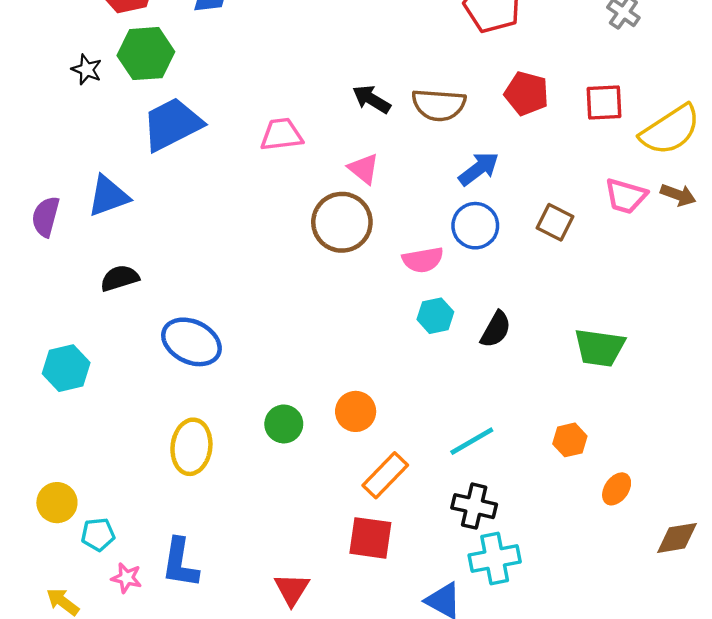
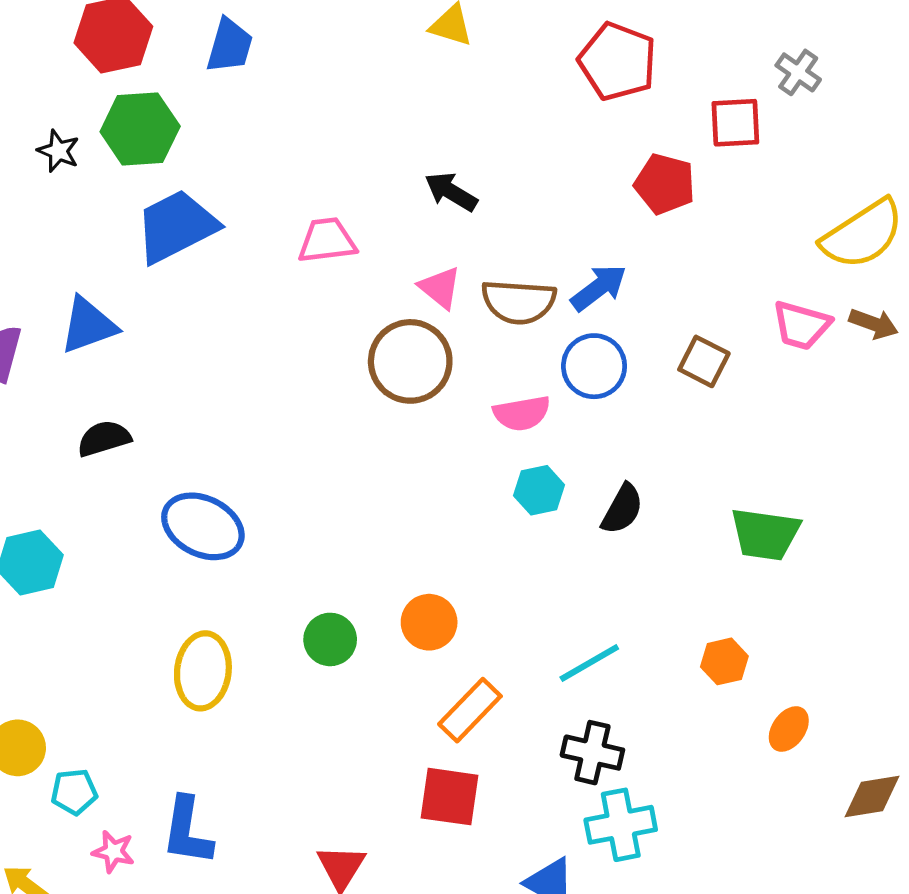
red square: (604, 103) -> (735, 123), moved
brown semicircle: (439, 105) -> (519, 302), moved

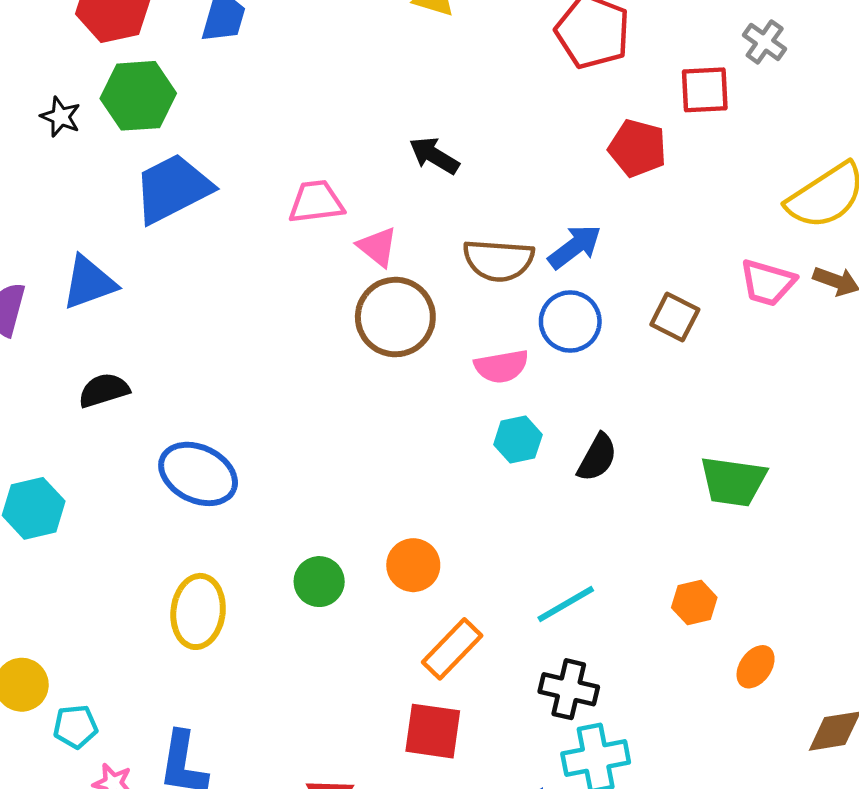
pink triangle: (440, 288) -> (377, 247), moved

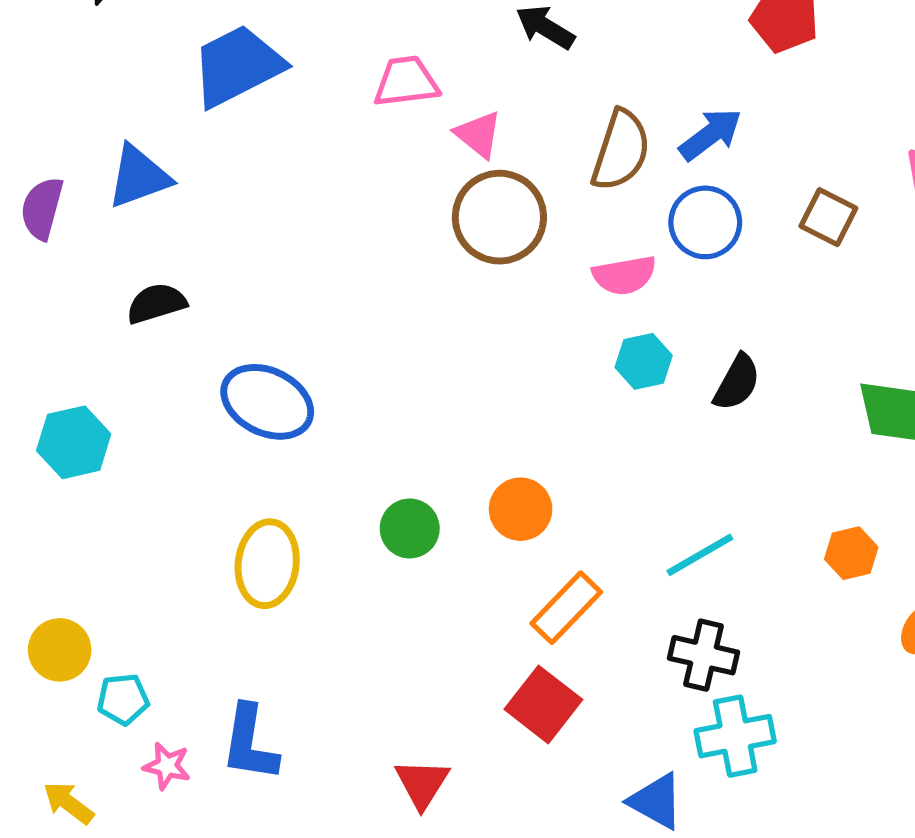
brown semicircle: (498, 260) -> (621, 150), turned -76
red square: (433, 731) -> (543, 704), turned 30

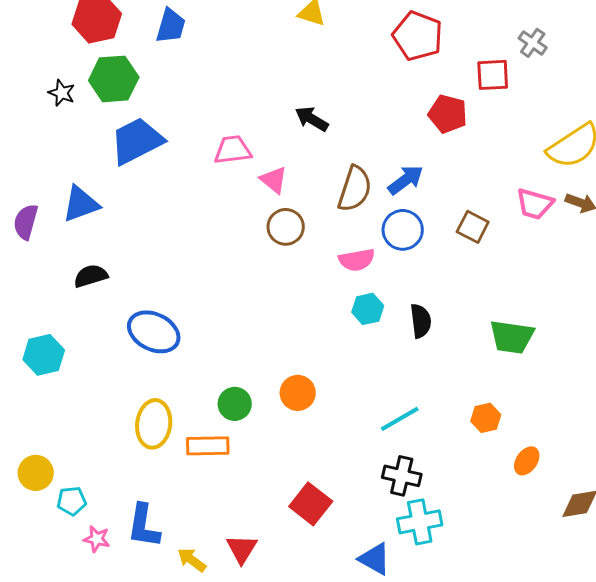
brown circle: (499, 217) -> (286, 227), size x0.7
black semicircle: (737, 382) -> (421, 321), turned -36
orange rectangle: (566, 608) -> (208, 446), moved, turned 45
yellow arrow: (68, 803) -> (192, 560), moved

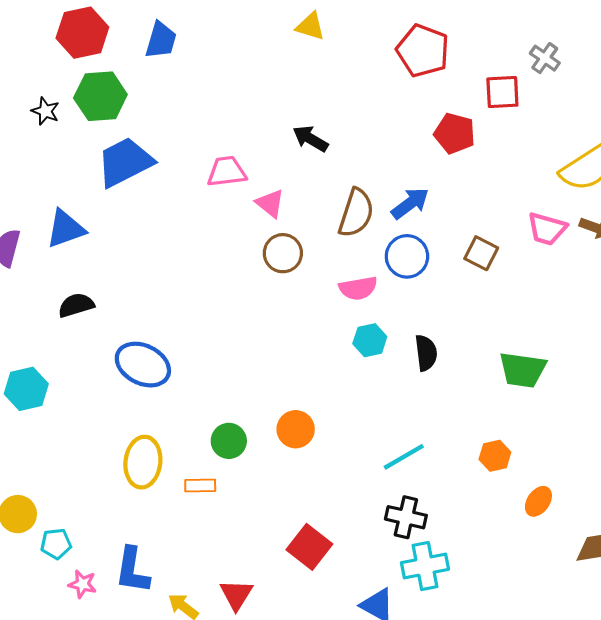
orange rectangle: (208, 446) -> (200, 485), size x0.7

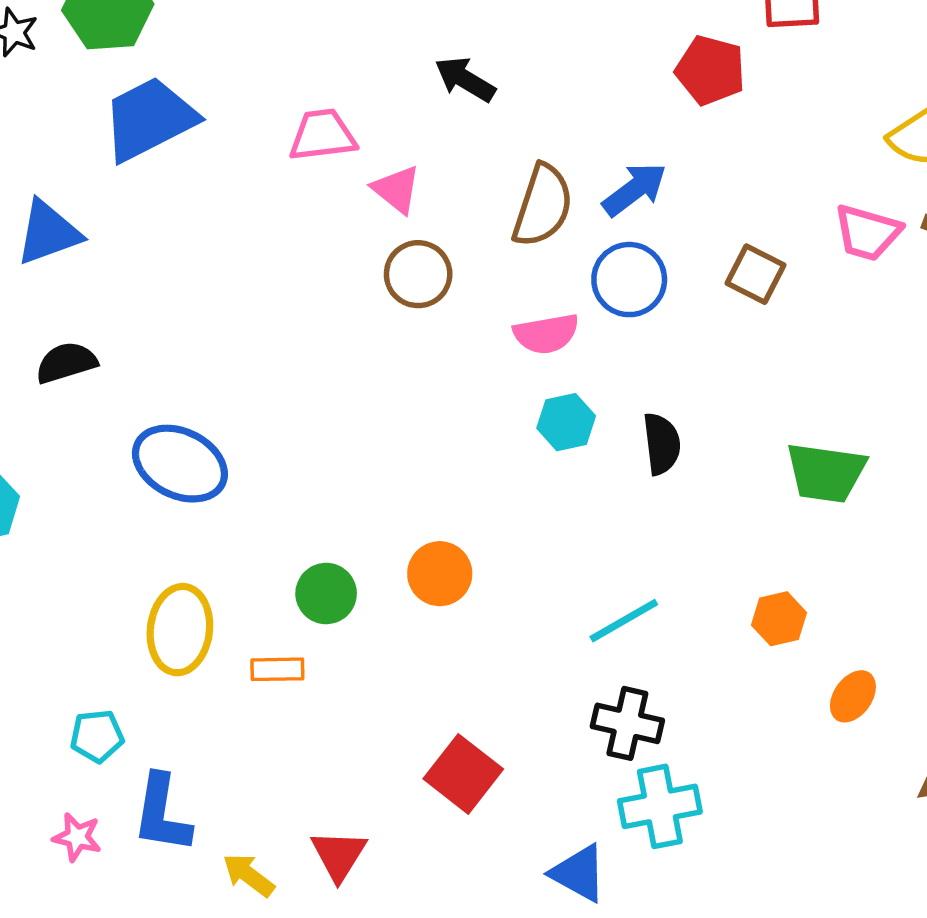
cyan pentagon: (56, 544) -> (97, 736), moved

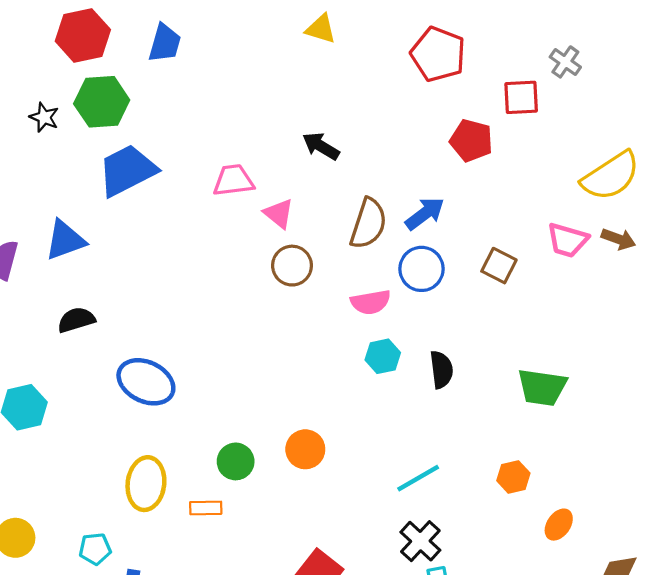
black cross: (627, 723) -> (420, 541), turned 30

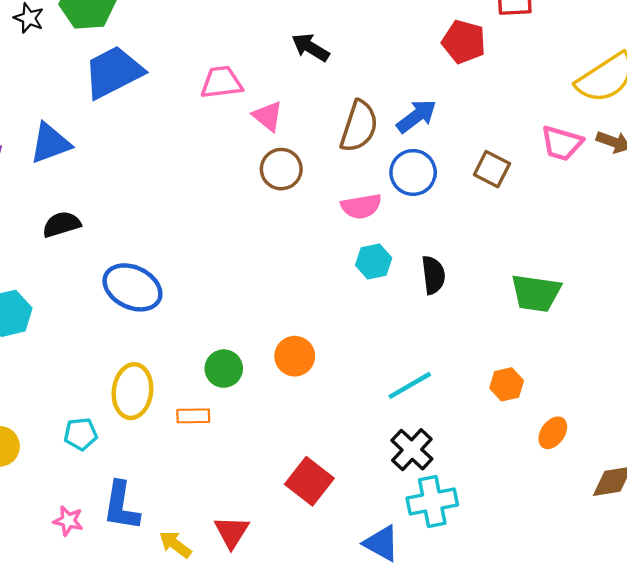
cyan pentagon: (95, 549) -> (81, 434), moved

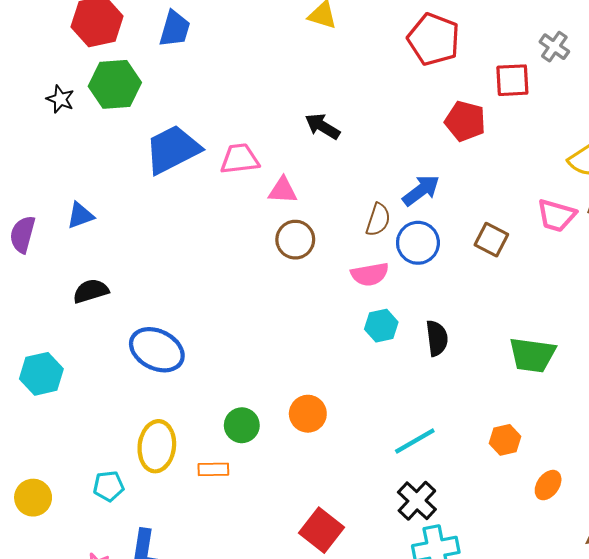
blue trapezoid: (113, 72) -> (173, 149), moved
pink triangle: (268, 116) -> (283, 190), turned -36
brown semicircle: (359, 126) -> (378, 220), moved, size x0.7
blue triangle: (50, 143) -> (80, 215), size x0.7

